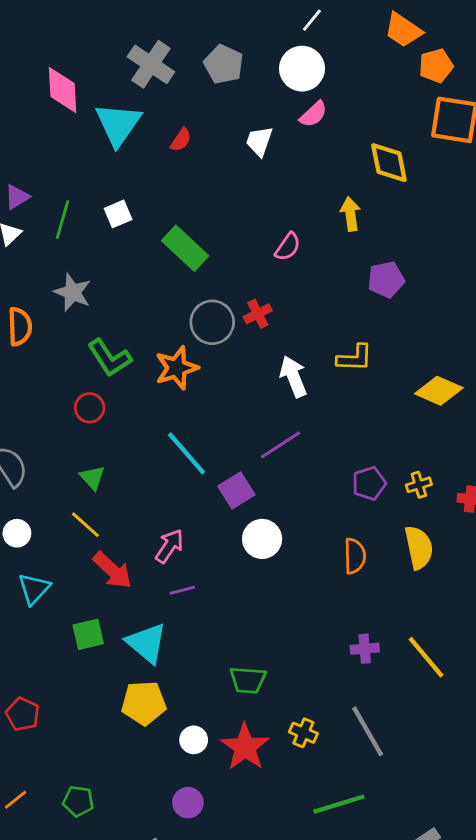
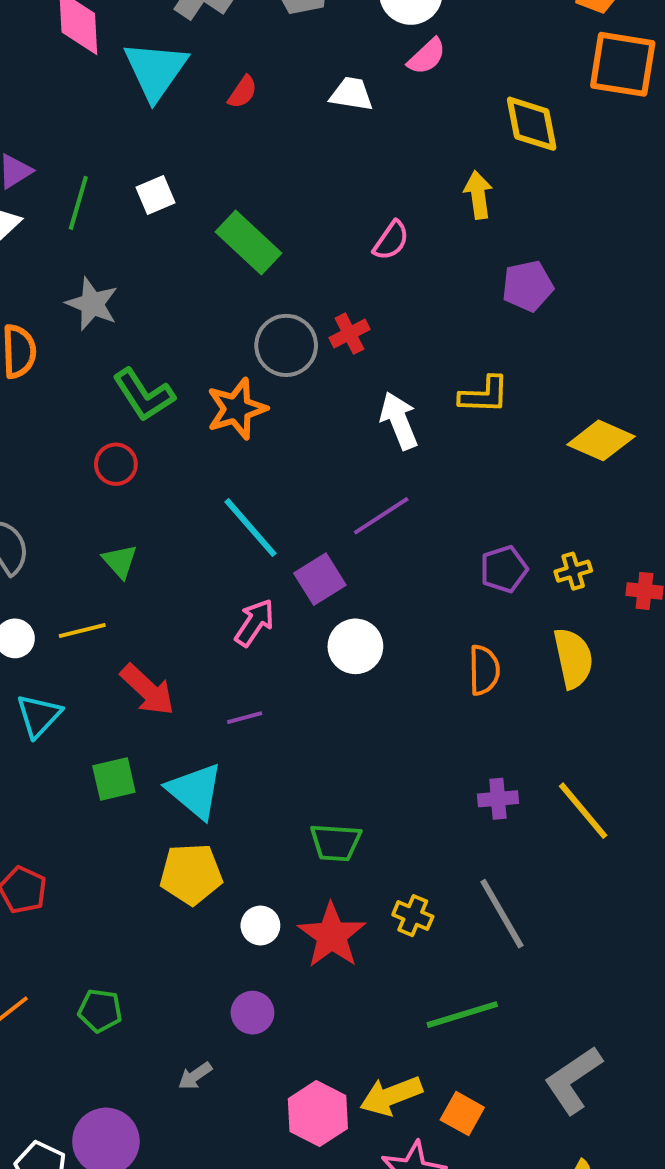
white trapezoid: (259, 141) -> (351, 94), turned 80
yellow line: (85, 525) -> (82, 631), moved, turned -56
pink arrow: (169, 546) -> (254, 623), moved

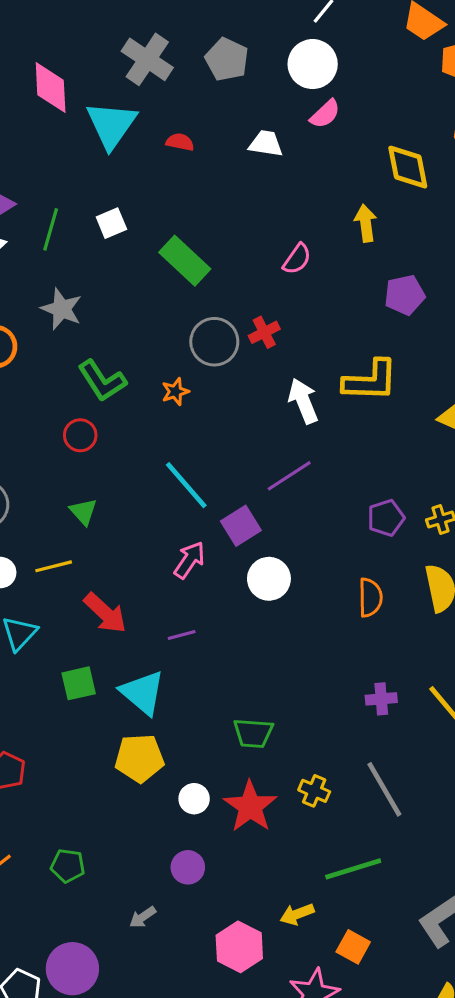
red semicircle: (243, 92) -> (180, 142), turned -112
yellow L-shape: (484, 395) -> (370, 381), size x1.4
orange star: (237, 409) -> (175, 392), size x0.6
yellow arrow: (391, 1096) -> (297, 914), moved, size x0.7

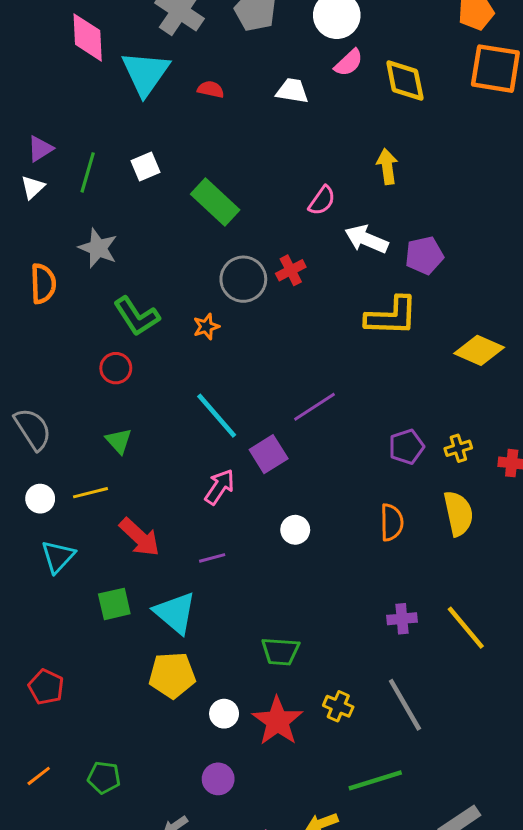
yellow diamond: (408, 167) -> (405, 80), moved
purple pentagon: (405, 295) -> (424, 255), moved
white arrow: (303, 401) -> (366, 239), moved, turned -45
white circle: (269, 579) -> (295, 530), moved, size x0.7

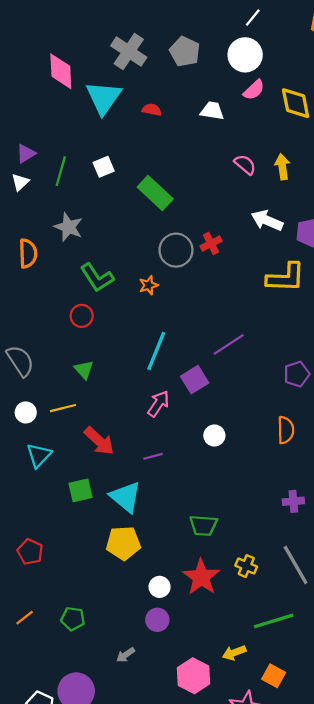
pink semicircle: (322, 201) -> (245, 165), moved, turned -85
cyan line: (217, 416) -> (156, 351), turned 63
white circle: (224, 714) -> (160, 587), moved

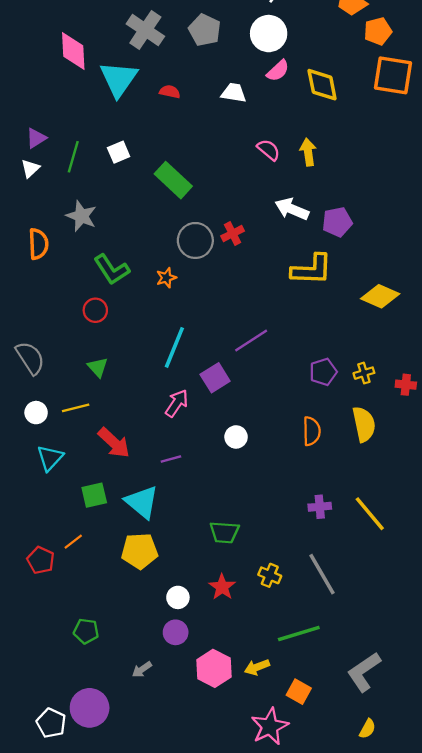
red star: (201, 577) -> (222, 587), size x0.7
orange line: (25, 618) -> (73, 542), moved
pink hexagon: (194, 676) -> (214, 668), moved

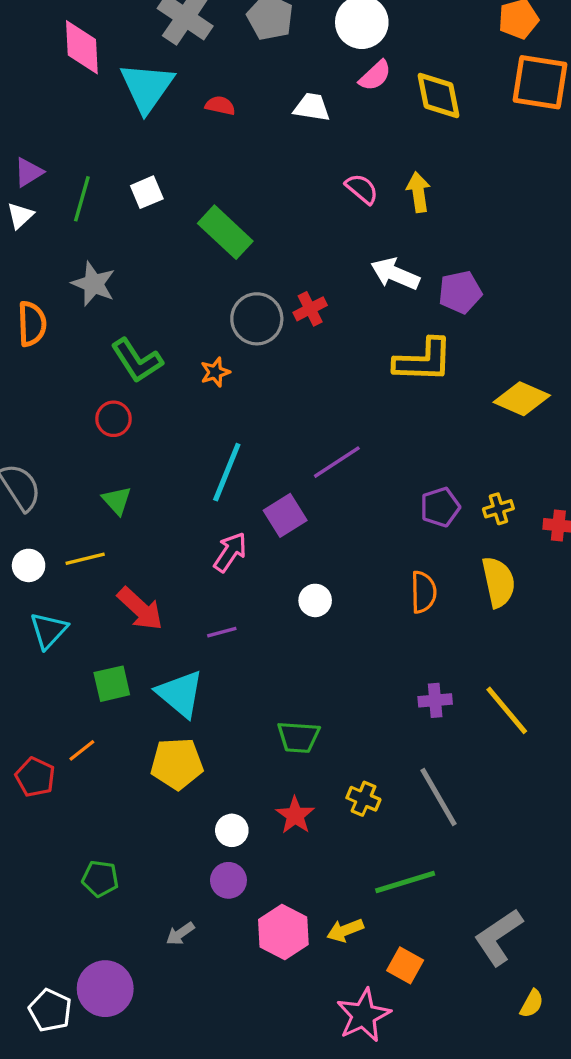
yellow semicircle: (367, 729) -> (532, 1004), moved

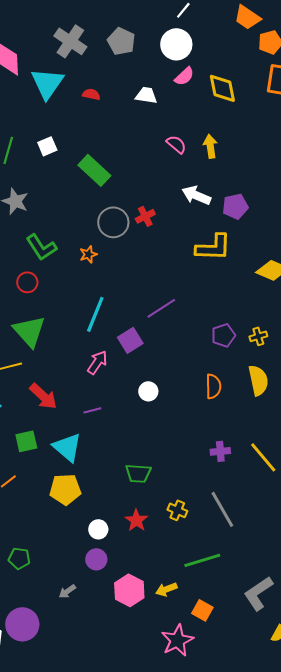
green triangle: (117, 500) -> (29, 331), size x1.8

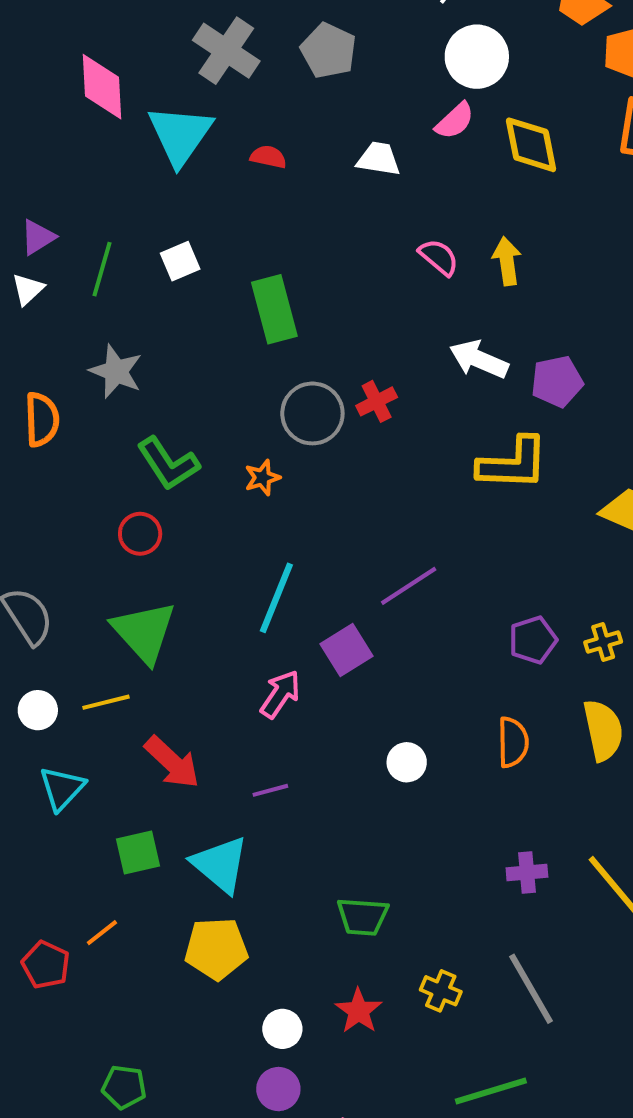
white circle: (176, 44) -> (477, 57), moved
green rectangle: (94, 170) -> (274, 309), turned 32
white circle: (148, 391) -> (407, 762), moved

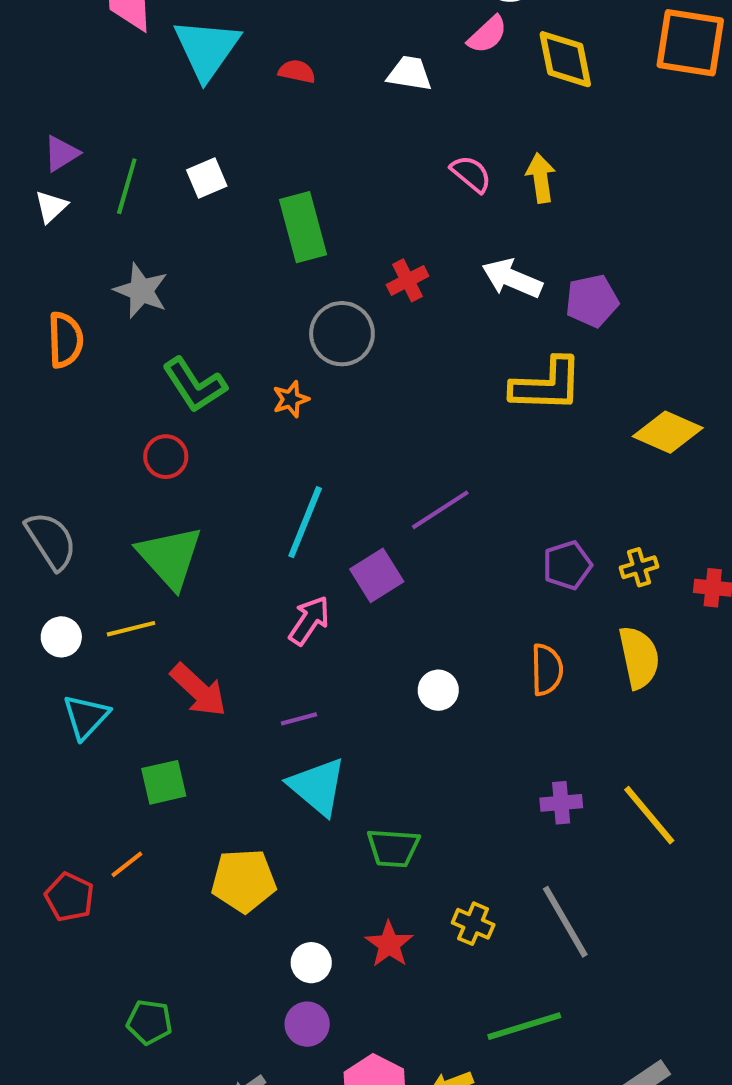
red cross: (377, 401) -> (408, 280), moved
cyan triangle: (220, 865) -> (317, 786), moved

